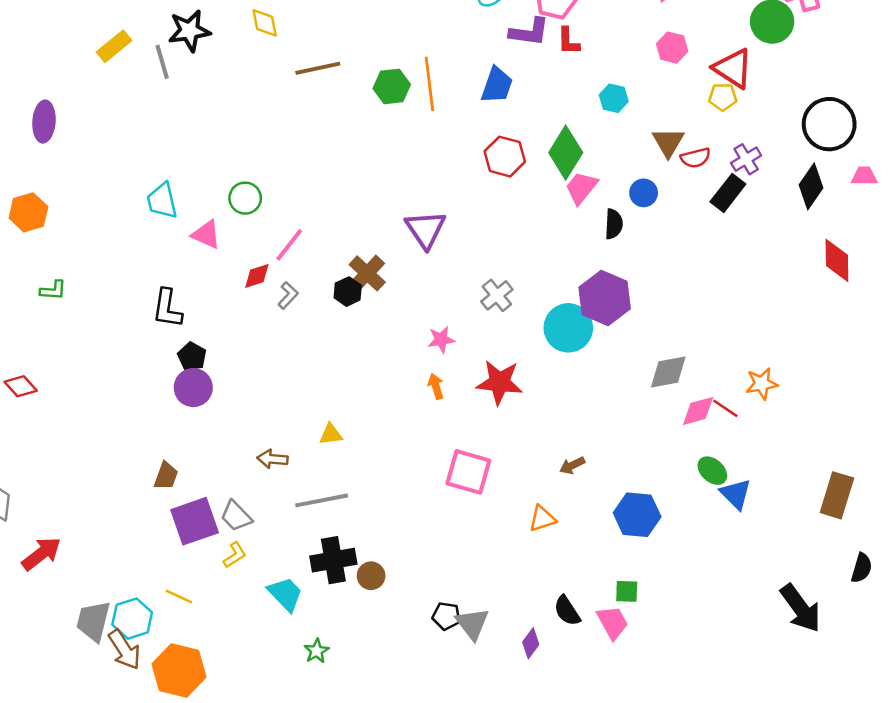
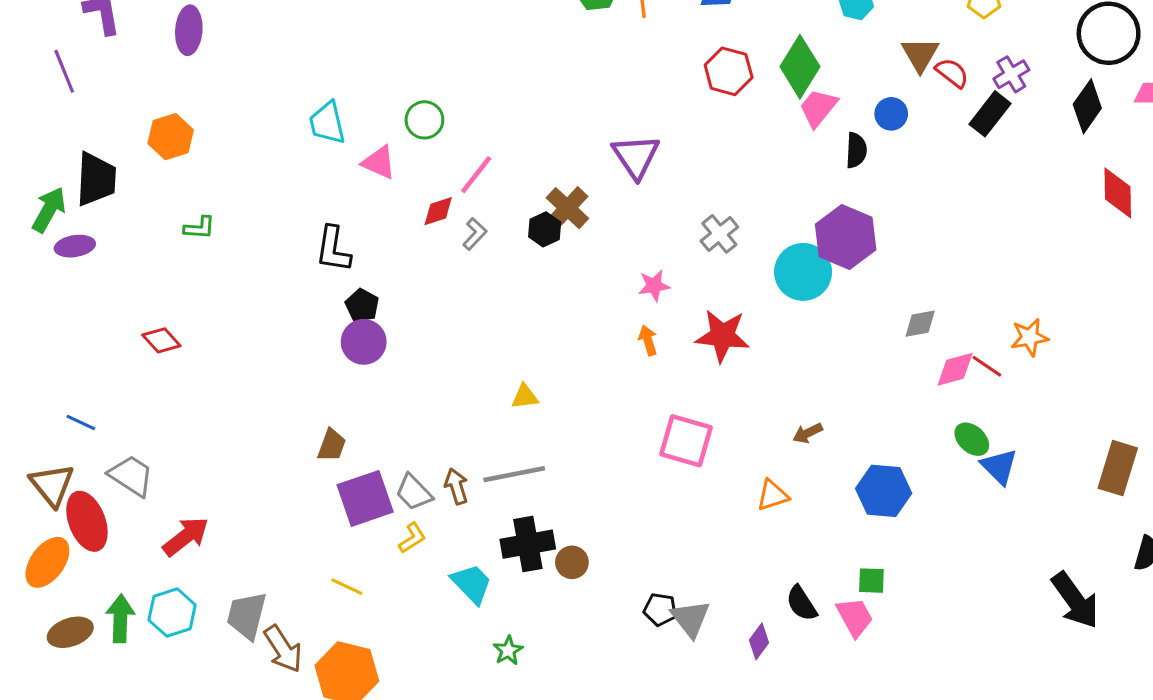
red semicircle: (695, 158) -> (952, 73), turned -128
gray diamond: (668, 372) -> (920, 324), size x0.7
brown arrow: (272, 459) -> (456, 486), moved, turned 68
cyan hexagon: (132, 619) -> (172, 612), moved

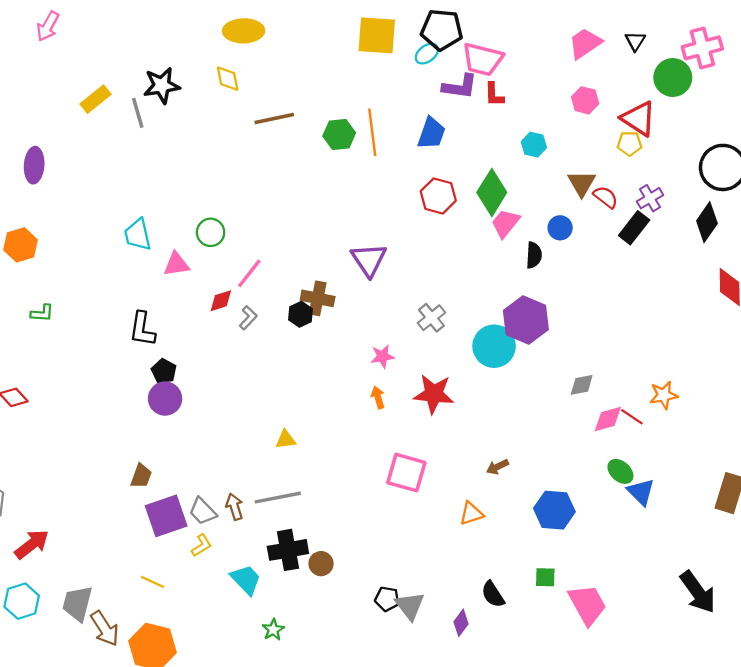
pink triangle: (379, 162) -> (176, 264), turned -32
brown cross: (567, 208) -> (318, 298), turned -32
pink trapezoid: (855, 617) -> (587, 605), moved, size x1.4

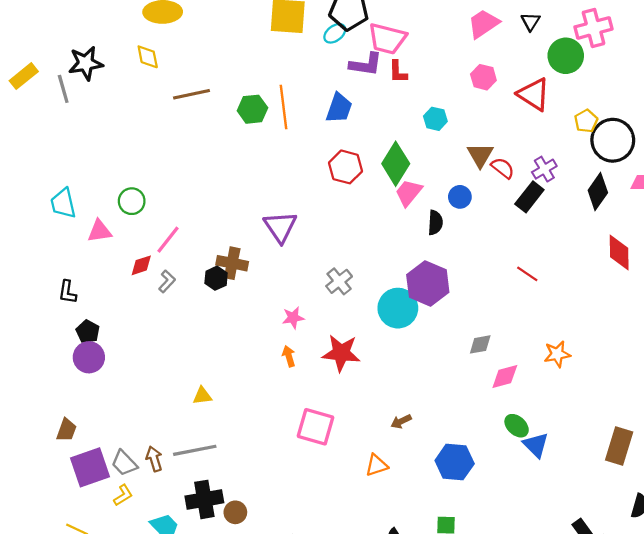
yellow pentagon: (630, 144) -> (586, 121), moved, turned -30
black L-shape: (142, 329) -> (67, 292), size x0.7
red line: (632, 417) -> (527, 274), moved

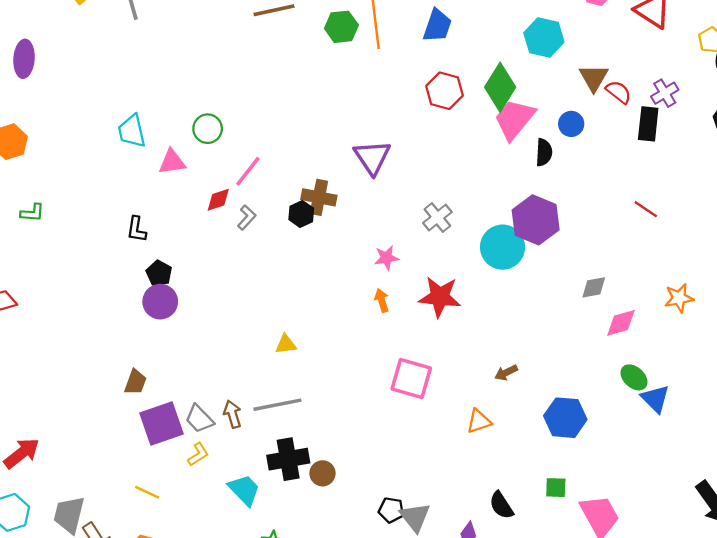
cyan hexagon: (435, 119) -> (544, 37), size x1.5
pink trapezoid: (409, 193) -> (514, 119), size x1.4
black rectangle: (529, 197) -> (648, 124), turned -32

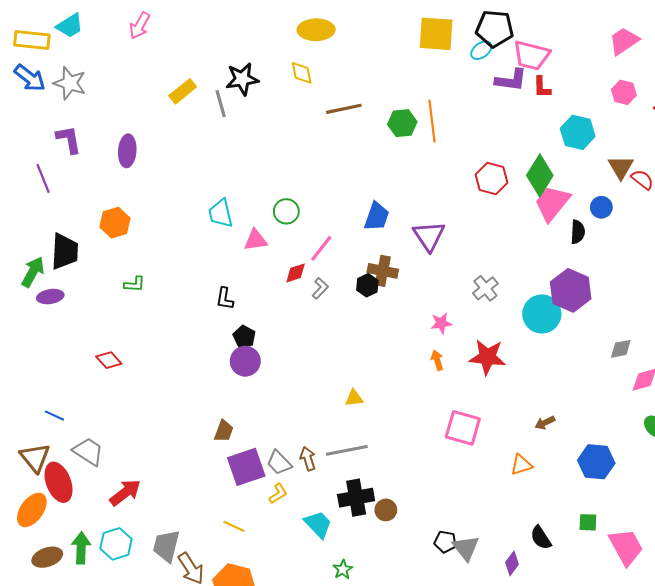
blue trapezoid: (437, 26) -> (377, 217), moved

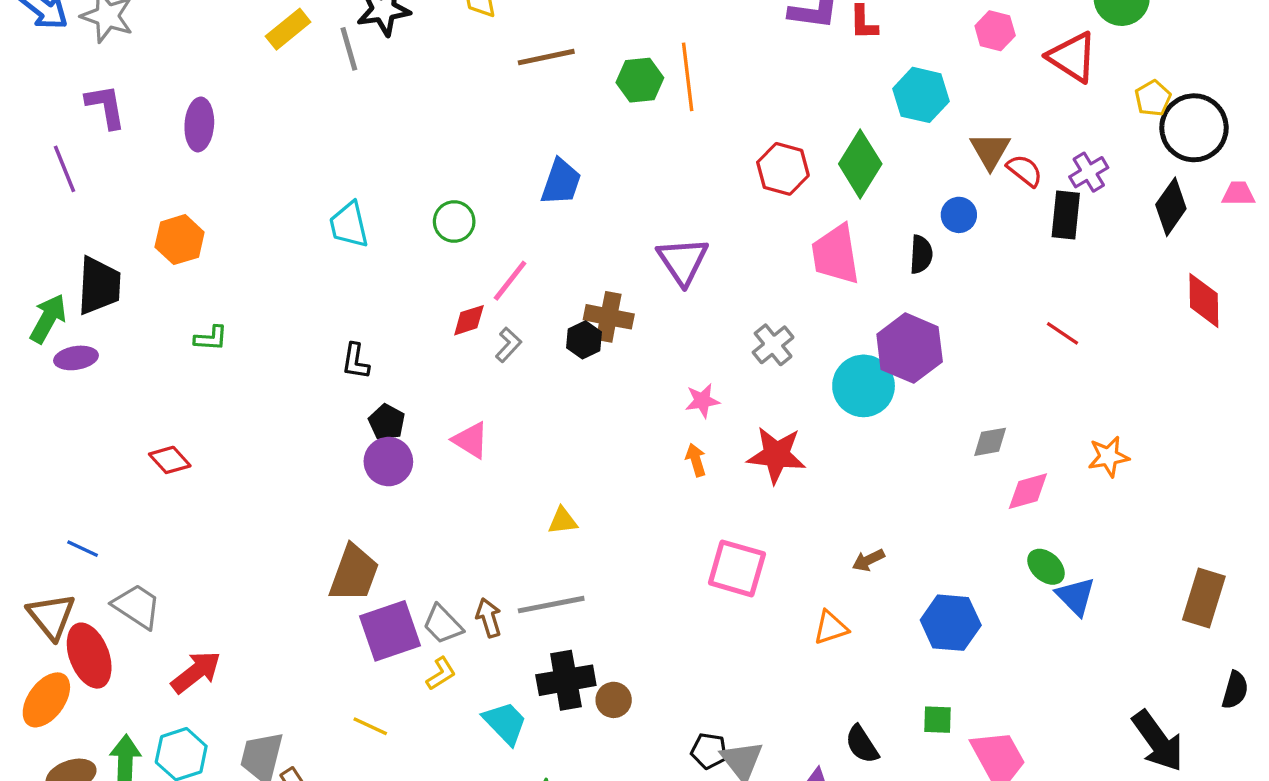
pink trapezoid: (552, 203) -> (836, 254), moved, turned -48
blue trapezoid: (377, 217) -> (561, 182), moved
pink triangle: (256, 240) -> (471, 440), moved, turned 40
brown trapezoid: (224, 431) -> (354, 573), size x1.6

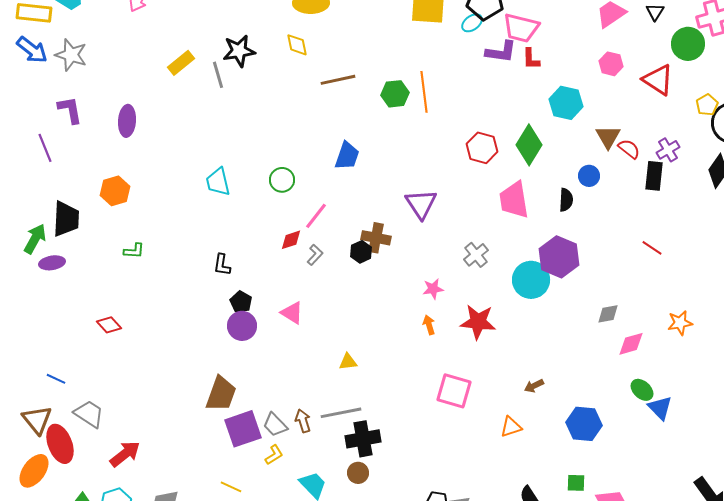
black cross: (566, 680) -> (363, 439), moved
brown circle: (614, 700) -> (358, 473), moved

